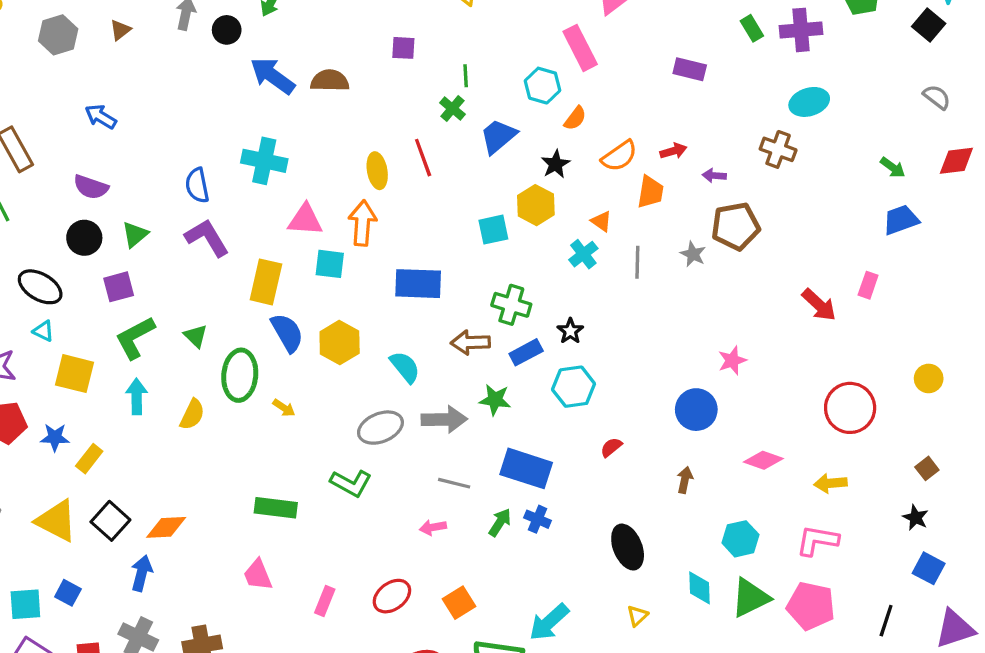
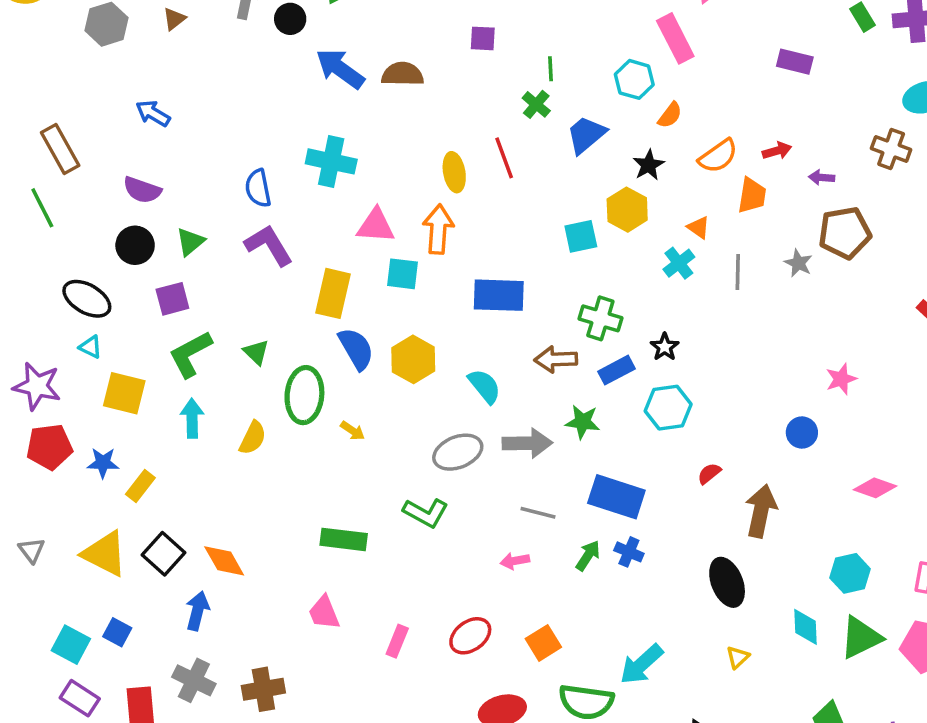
blue circle: (696, 410) -> (802, 433), size x0.7
brown arrow: (685, 480) -> (761, 511), moved, size x1.8
orange diamond: (166, 527) -> (224, 561), turned 63
cyan square: (25, 604) -> (71, 645), turned 32

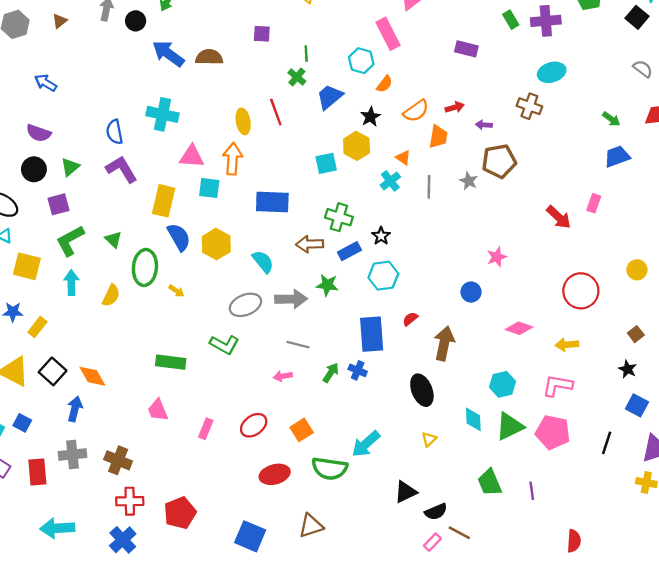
blue rectangle: (616, 497) -> (372, 334), moved, turned 68
gray cross: (194, 680) -> (72, 454), turned -32
brown cross: (263, 689) -> (118, 460), turned 32

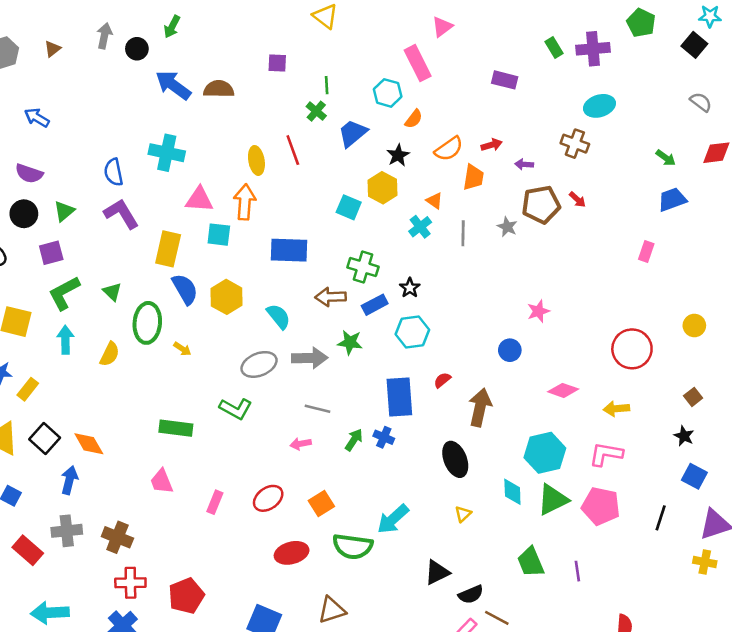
cyan square: (326, 163) -> (349, 207), turned 35
red arrow: (559, 217) -> (577, 199), moved, size x0.6
cyan hexagon: (503, 384) -> (545, 453), size x1.4
red rectangle: (37, 472) -> (28, 550), turned -44

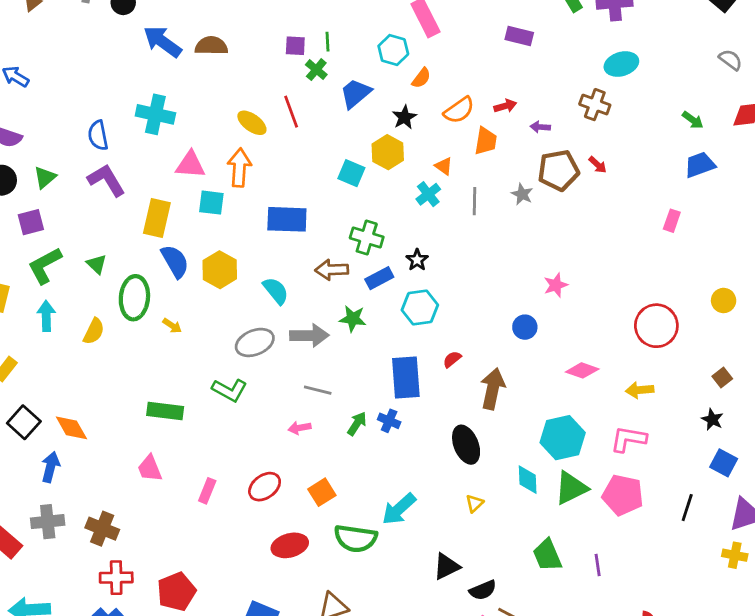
purple square: (277, 63) -> (295, 46), moved
yellow ellipse: (256, 160) -> (252, 123), turned -44

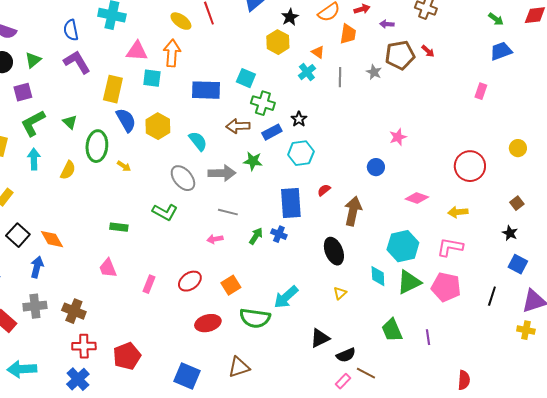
cyan square: (351, 173) -> (246, 78), moved
gray ellipse: (255, 342) -> (183, 178), turned 72
green rectangle: (165, 411) -> (119, 227), size x0.7

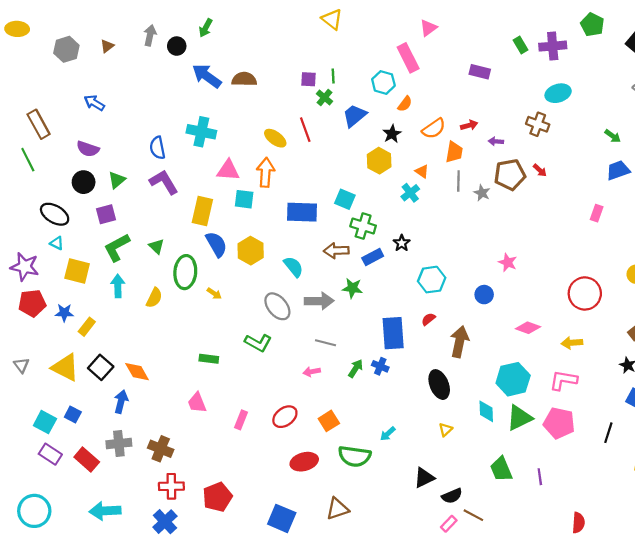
gray line: (340, 77) -> (458, 181), moved
pink star: (398, 137) -> (508, 262), turned -30
cyan hexagon: (301, 153) -> (432, 280), moved
cyan arrow: (286, 297) -> (388, 434), size x0.6

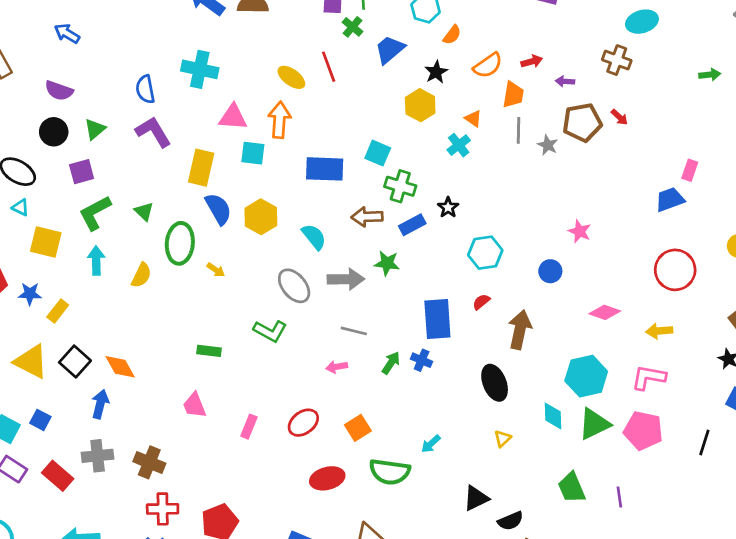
green arrow: (613, 136) -> (710, 75), turned -42
blue trapezoid: (618, 170) -> (670, 200), moved

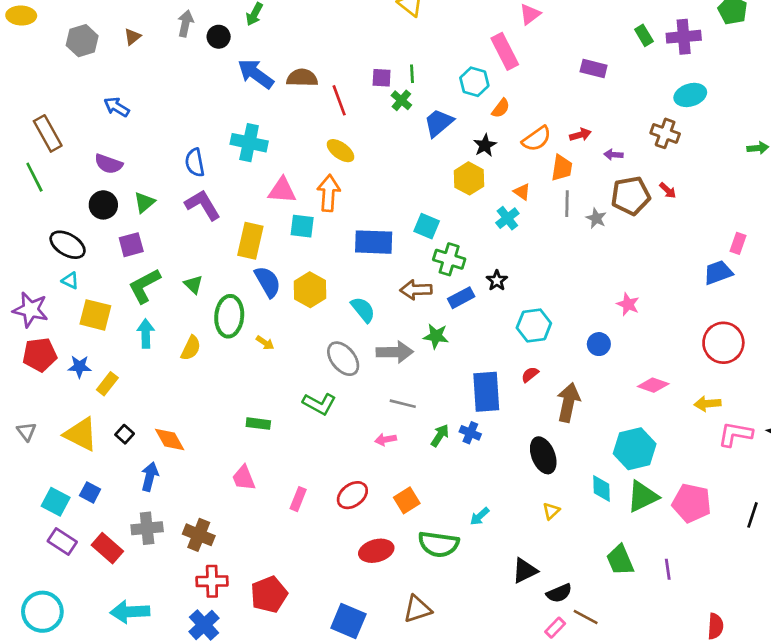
red line: (329, 67) -> (339, 100), moved
black square: (75, 362) -> (125, 434), size x0.6
pink L-shape: (649, 377) -> (735, 434), moved

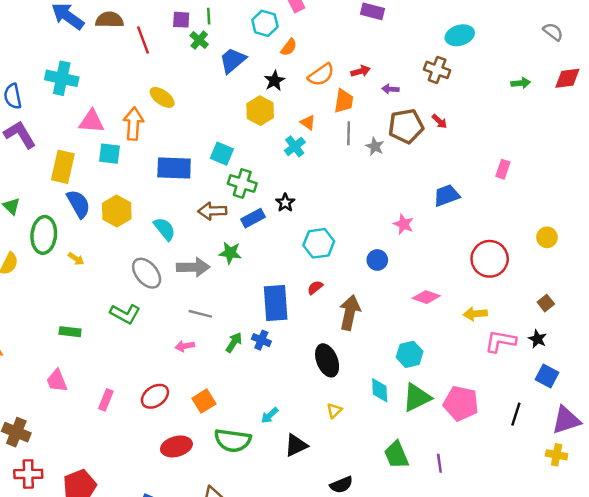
yellow ellipse: (340, 151) -> (162, 97), moved
blue trapezoid: (718, 273) -> (447, 195), moved
cyan hexagon: (635, 449) -> (410, 354), size x0.7
black triangle: (525, 571) -> (296, 445), moved

